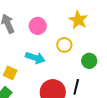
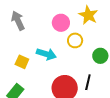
pink circle: (38, 26) -> (61, 23), moved
yellow square: (10, 73) -> (22, 62), moved

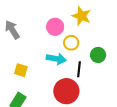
cyan arrow: (46, 54) -> (56, 59), moved
black line: (88, 82) -> (79, 69), moved

